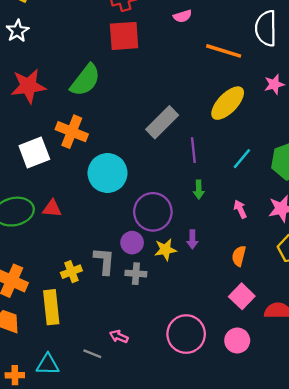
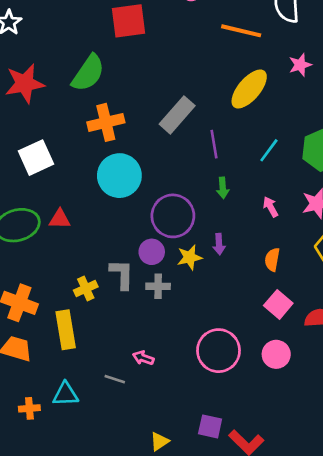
orange cross: (72, 132) -> (106, 122), moved, turned -32

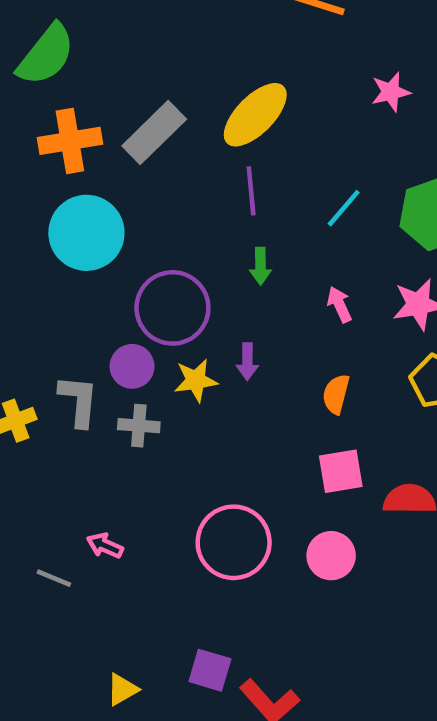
pink star: (300, 65) -> (391, 92), moved
yellow ellipse: (249, 89) -> (255, 115), moved
gray rectangle: (177, 115) -> (154, 132), moved
pink square: (278, 304) -> (341, 471), turned 36

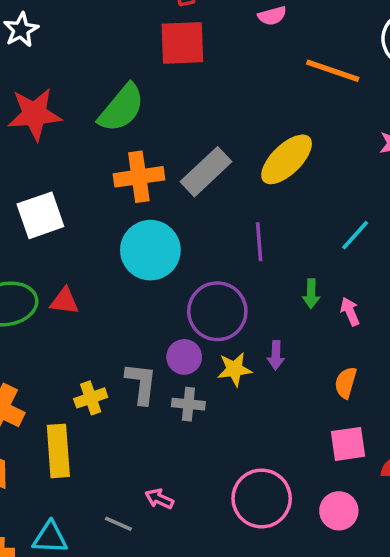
purple line: (251, 191) -> (259, 242), moved
green arrow: (261, 266) -> (311, 294), moved

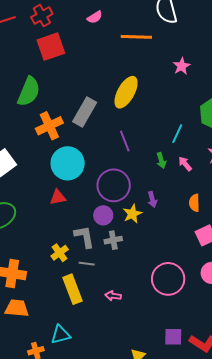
cyan line: (355, 235) -> (177, 134), moved
red triangle: (65, 301) -> (58, 197), moved
yellow rectangle: (58, 451) -> (73, 289), moved
gray line: (118, 524) -> (87, 264), moved

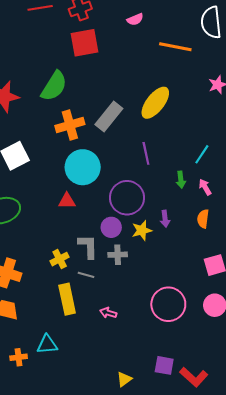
orange semicircle: (194, 203) -> (203, 219), moved

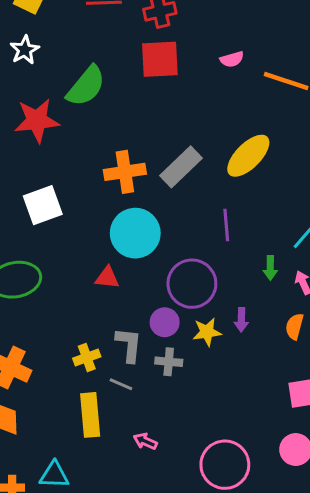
pink semicircle: (135, 19) -> (232, 59), moved
green semicircle: (54, 86) -> (86, 86), moved
pink circle: (168, 304) -> (225, 465), moved

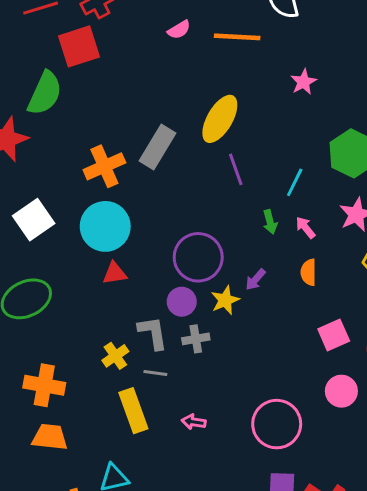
red square: (160, 59) -> (79, 46), moved
purple line: (226, 225) -> (236, 169), moved
cyan circle: (135, 233) -> (105, 226), moved
purple arrow: (241, 320) -> (255, 280), turned 55

